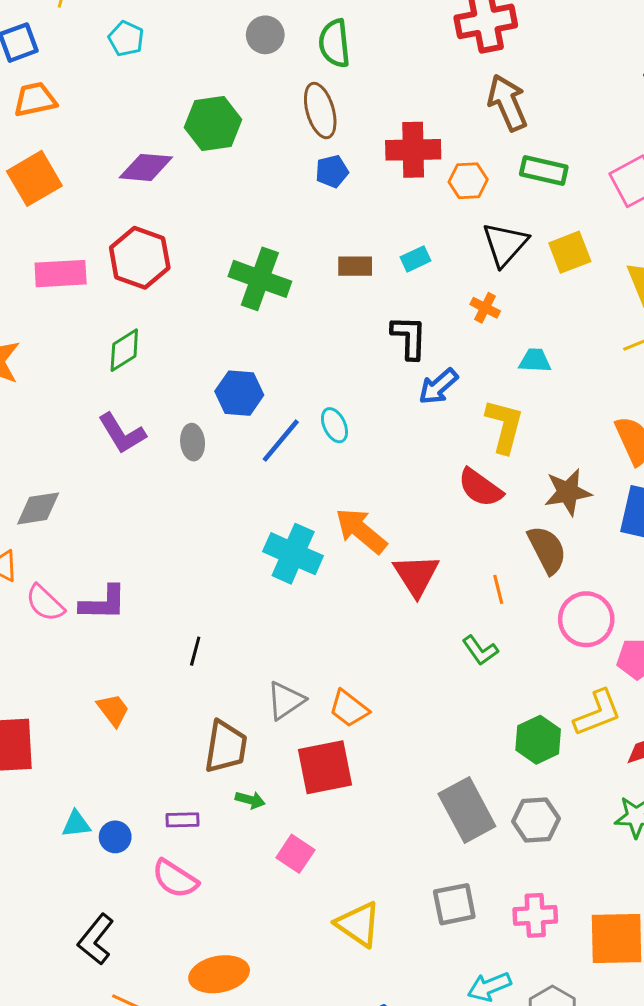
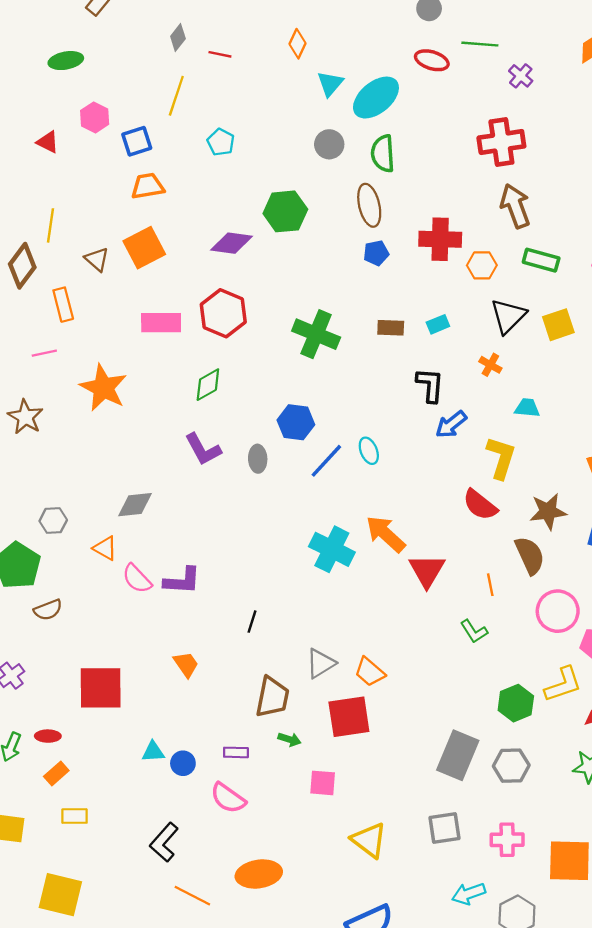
gray rectangle: (467, 810) -> (458, 755), turned 48
pink square: (295, 854) -> (323, 783), turned -32

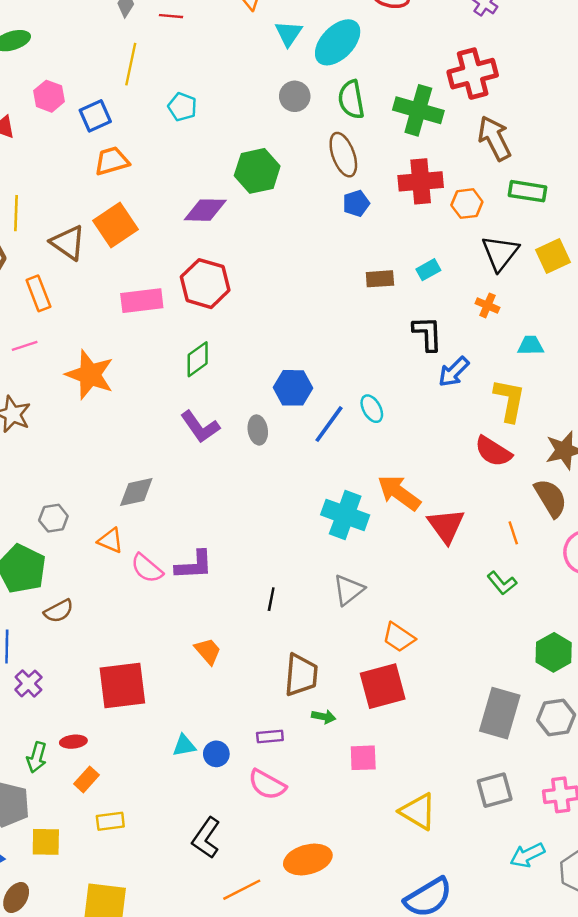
brown triangle: (97, 259) -> (68, 243), size x1.4
green cross: (316, 334) -> (418, 110), moved
gray triangle: (321, 663) -> (349, 590), moved
orange line: (192, 896) -> (242, 890), turned -48

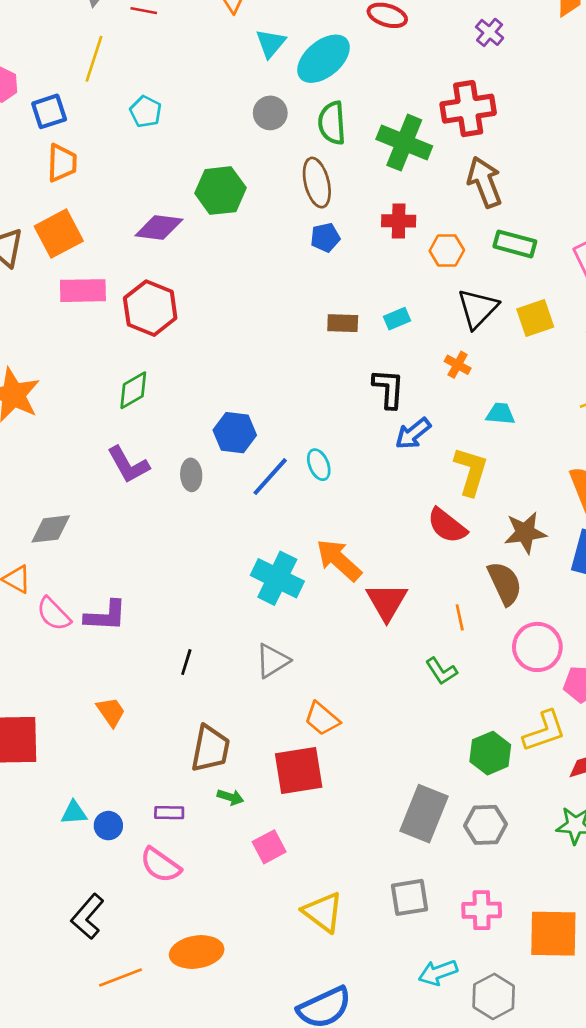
orange trapezoid: (112, 161) -> (62, 163), turned 102
red cross: (421, 181) -> (399, 221), size x0.7
pink rectangle: (142, 301) -> (83, 291), moved
pink square: (363, 758) -> (269, 847), turned -32

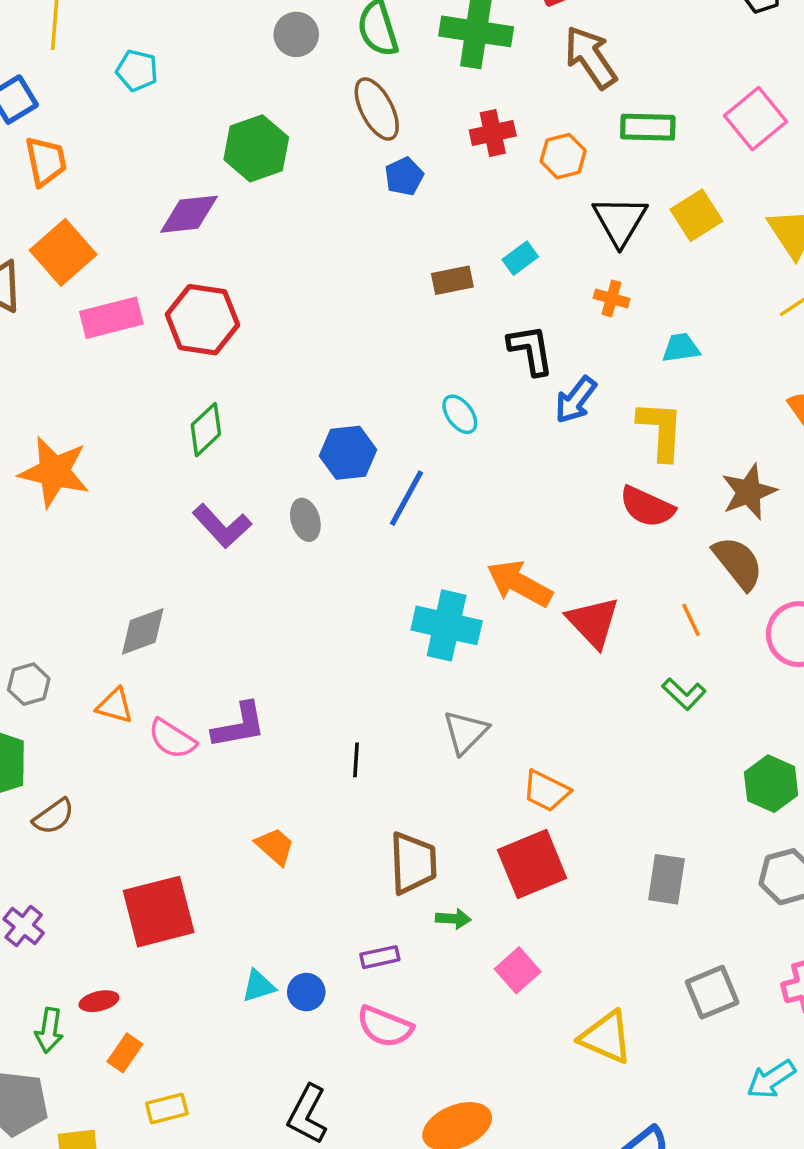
cyan ellipse: (319, 465) -> (460, 414), moved
gray rectangle: (424, 814) -> (666, 879), moved, size x0.7

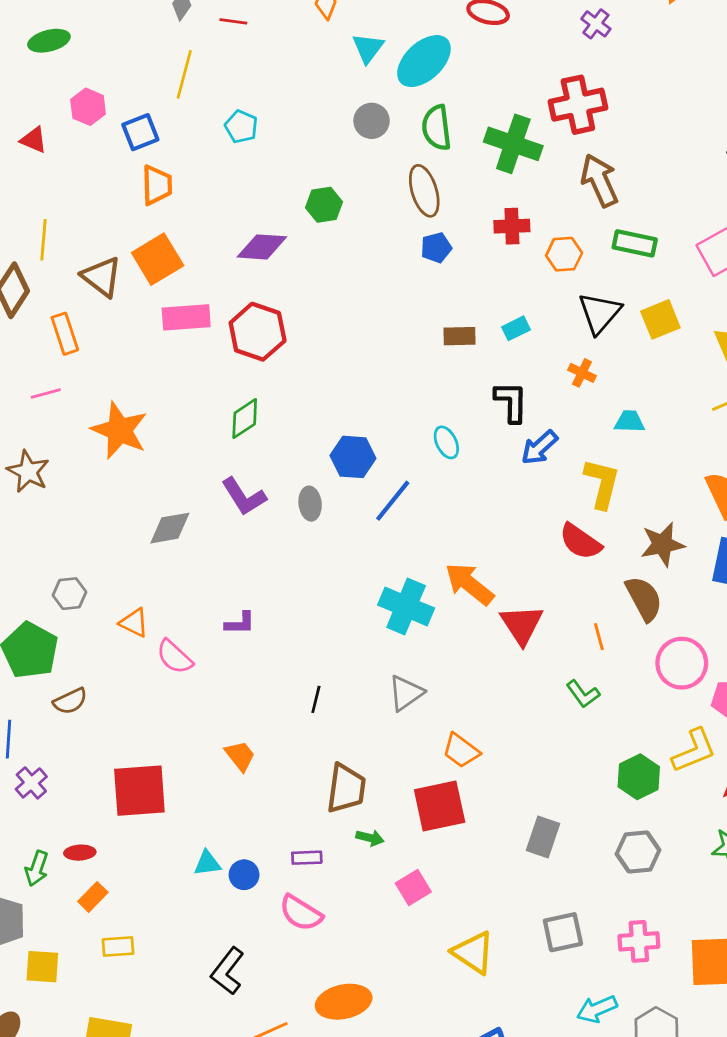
green hexagon: (256, 148) -> (324, 205), size x0.7
gray diamond: (143, 631) -> (170, 528), moved
purple L-shape: (239, 726) -> (240, 623), moved, size x0.7

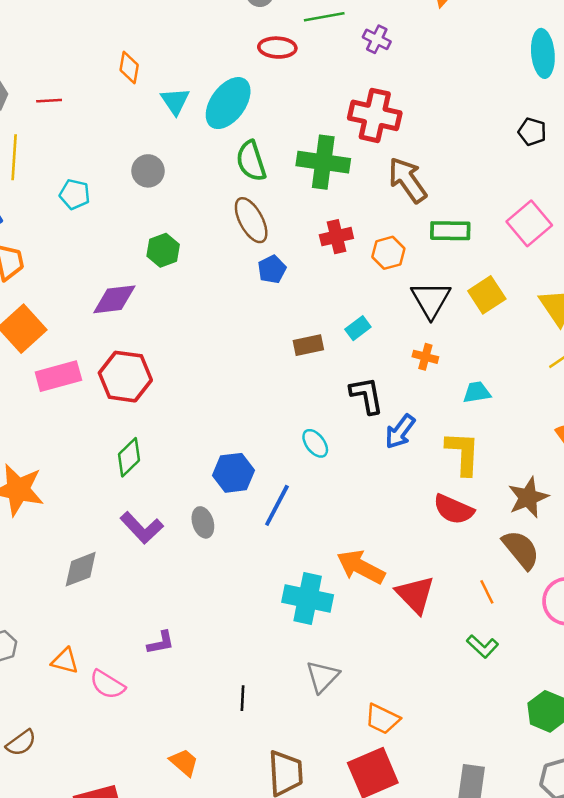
red cross: (578, 105) -> (375, 115), turned 36
gray circle: (372, 121) -> (148, 171), moved

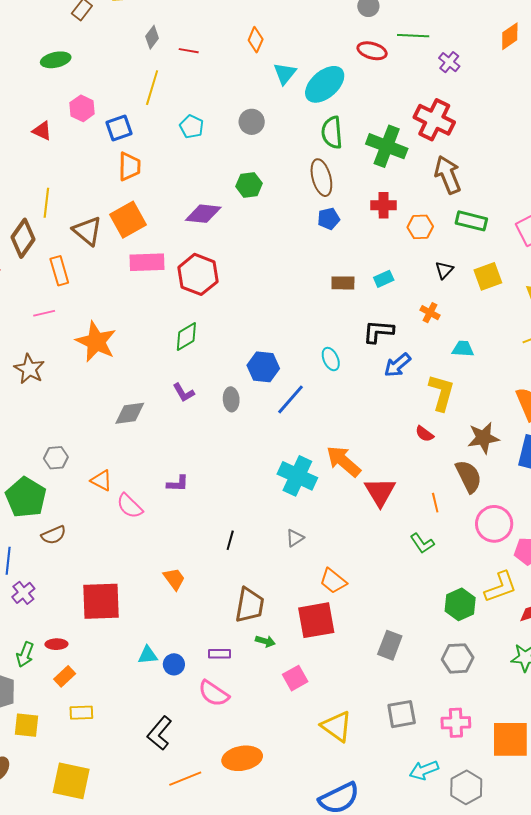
black triangle: (431, 300) -> (444, 270), size x0.6
black L-shape: (367, 395) -> (378, 332), turned -88
red semicircle: (454, 509) -> (424, 434), size x0.6
purple L-shape: (142, 528) -> (184, 393), size x0.7
gray triangle: (323, 677) -> (295, 538), size x0.7

